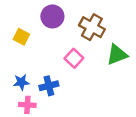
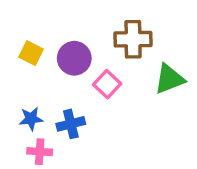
purple circle: (52, 16) -> (74, 58), moved
brown cross: (92, 27) -> (133, 39), turned -30

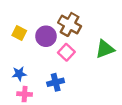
brown cross: (133, 39) -> (70, 24), moved, turned 30
blue cross: (71, 124) -> (56, 82), moved

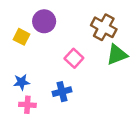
brown cross: (70, 24) -> (104, 27), moved
purple circle: (46, 36) -> (44, 21), moved

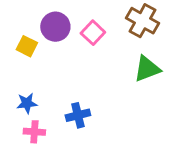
brown cross: (104, 27) -> (143, 21), moved
pink square: (74, 58) -> (93, 33), moved

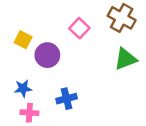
purple circle: (55, 27) -> (47, 55), moved

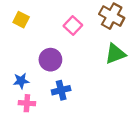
yellow square: (23, 40) -> (21, 20), moved
purple circle: (47, 55) -> (50, 60), moved

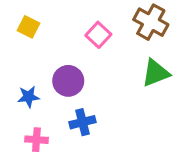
blue star: (21, 81) -> (29, 97), moved

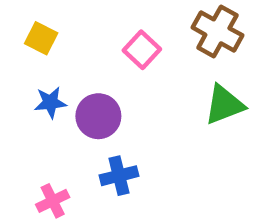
blue star: (29, 97) -> (50, 102), moved
pink cross: (36, 140) -> (53, 201), turned -30

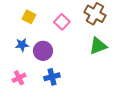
yellow square: (41, 38) -> (29, 17), moved
pink cross: (53, 201) -> (19, 78), moved

